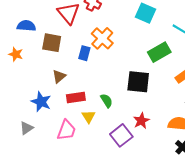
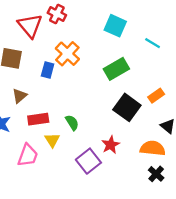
green rectangle: (159, 52) -> (116, 69), moved
black square: (138, 82) -> (127, 107), moved, turned 30

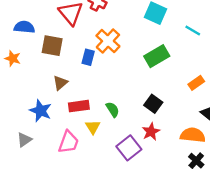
black square: (127, 107) -> (153, 104), moved, size x0.7

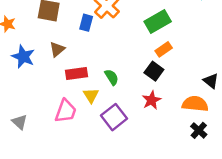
orange rectangle: (196, 83) -> (164, 49), moved
blue star: (41, 111) -> (23, 57), moved
gray triangle: (24, 140) -> (20, 122), moved, turned -42
purple square: (129, 148) -> (114, 117), moved

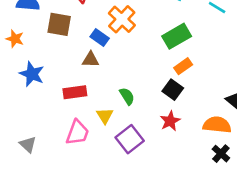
blue rectangle: (86, 23) -> (100, 37), turned -70
brown triangle: (57, 49) -> (91, 60), moved, turned 42
red rectangle: (76, 74) -> (75, 92), moved

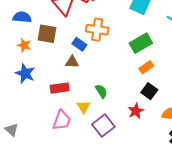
orange cross: (122, 19) -> (97, 30), turned -35
orange star: (15, 39) -> (24, 45), moved
black square: (173, 90) -> (149, 91), moved
gray triangle: (28, 144) -> (12, 130), moved

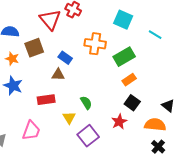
orange cross: (97, 30) -> (95, 44), moved
brown square: (47, 34) -> (34, 48), turned -30
pink trapezoid: (62, 120) -> (31, 131), moved

